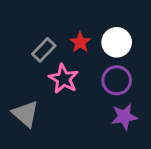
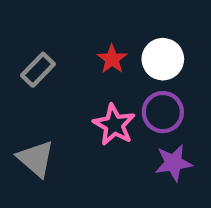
gray rectangle: (44, 50) -> (38, 70), moved
pink star: (63, 79) -> (114, 125), moved

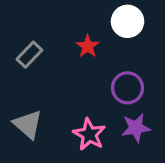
white circle: (163, 59) -> (128, 21), moved
pink star: (114, 125) -> (89, 134), moved

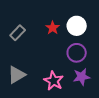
white circle: (128, 21) -> (77, 26), moved
gray triangle: (28, 124) -> (17, 75), turned 48

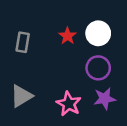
gray rectangle: (18, 33) -> (23, 42), turned -35

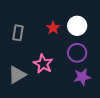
pink star: (69, 104) -> (43, 64), moved

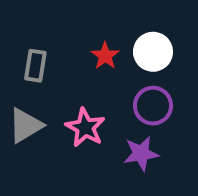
gray triangle: (17, 75) -> (25, 126), moved
purple star: (82, 77) -> (141, 153), moved

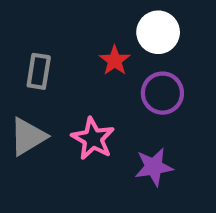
white circle: (153, 52) -> (158, 32), moved
purple circle: (153, 106) -> (162, 93), moved

